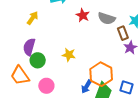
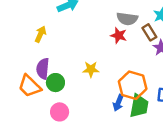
red star: (83, 15) -> (119, 35), moved
orange trapezoid: (20, 76) -> (30, 86), moved
pink circle: (46, 86) -> (60, 112), moved

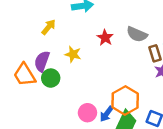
red star: (119, 35) -> (105, 38), moved
yellow star: (91, 69) -> (73, 54), moved
pink circle: (60, 112) -> (87, 113), moved

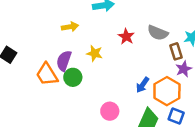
yellow arrow: (49, 27) -> (70, 27), turned 42
orange hexagon: (125, 100) -> (167, 91), moved
blue arrow: (107, 114) -> (142, 85), moved

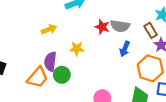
gray semicircle: (158, 33) -> (120, 26), moved
orange trapezoid: (47, 74) -> (38, 77), turned -95
blue arrow: (142, 85) -> (125, 49), moved

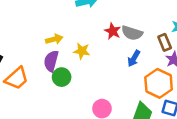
yellow arrow: (49, 29) -> (54, 39), moved
orange trapezoid: (38, 77) -> (17, 78), moved

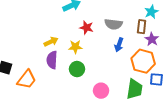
red star: (113, 31) -> (86, 28), moved
brown rectangle: (165, 42) -> (142, 27), turned 40
green circle: (62, 77) -> (77, 69), moved

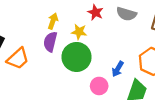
yellow arrow: (51, 42) -> (53, 21), turned -56
blue arrow: (119, 45) -> (118, 69), moved
green circle: (77, 69) -> (77, 57), size x1.6

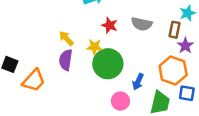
yellow arrow: (53, 21) -> (66, 38), turned -56
green circle: (77, 57) -> (108, 64), moved

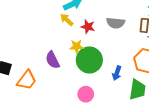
yellow arrow: (66, 38) -> (67, 20), moved
purple semicircle: (66, 60) -> (53, 60), turned -30
pink circle: (120, 101) -> (86, 94), moved

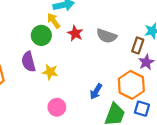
yellow star: (77, 46) -> (50, 72), moved
green circle: (89, 60) -> (41, 35), moved, size x0.7

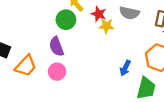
yellow star: (50, 72) -> (106, 26), moved
pink circle: (57, 107) -> (57, 72), moved

